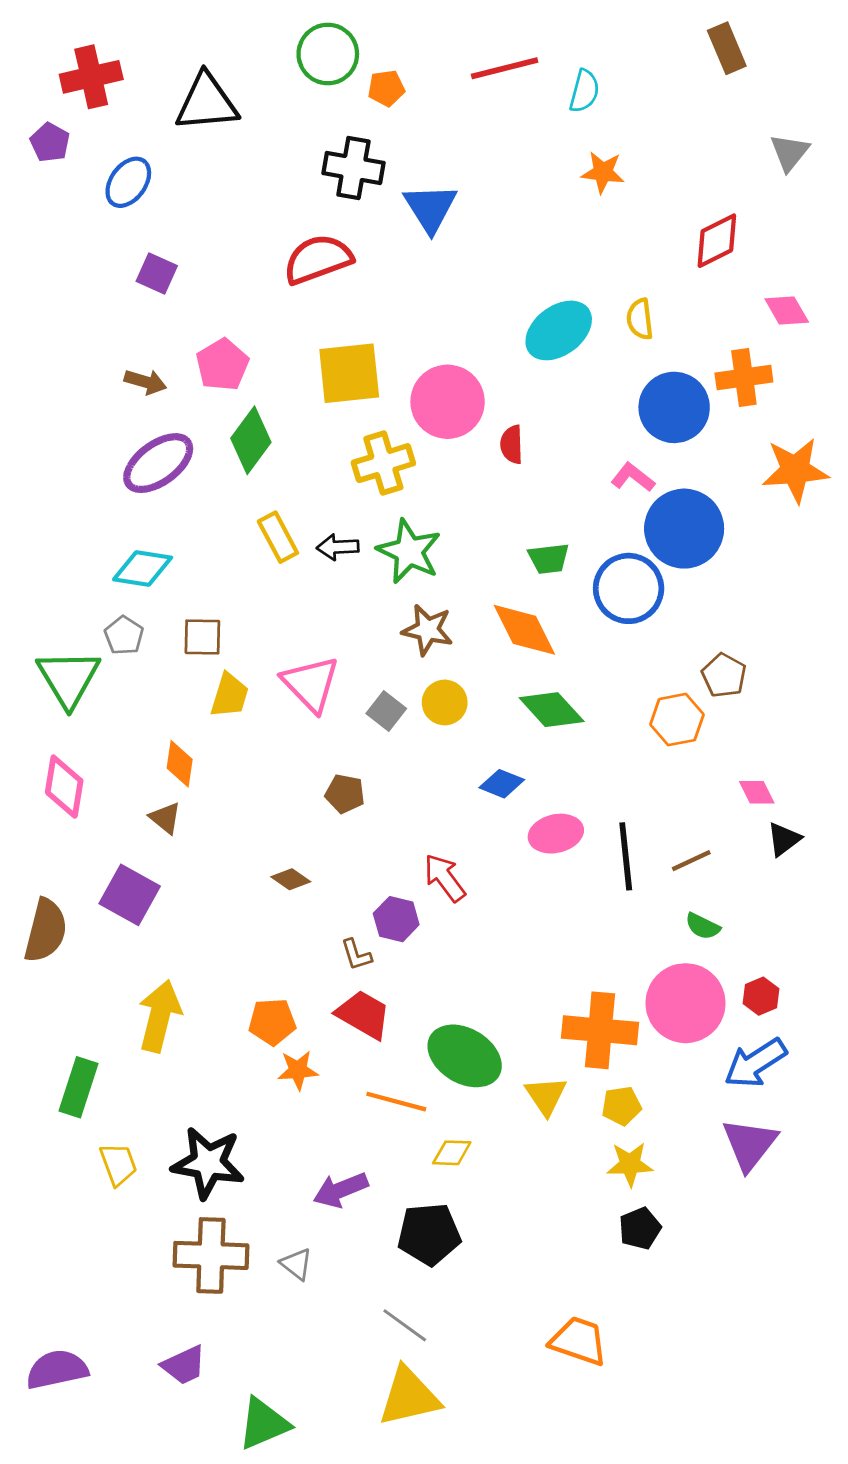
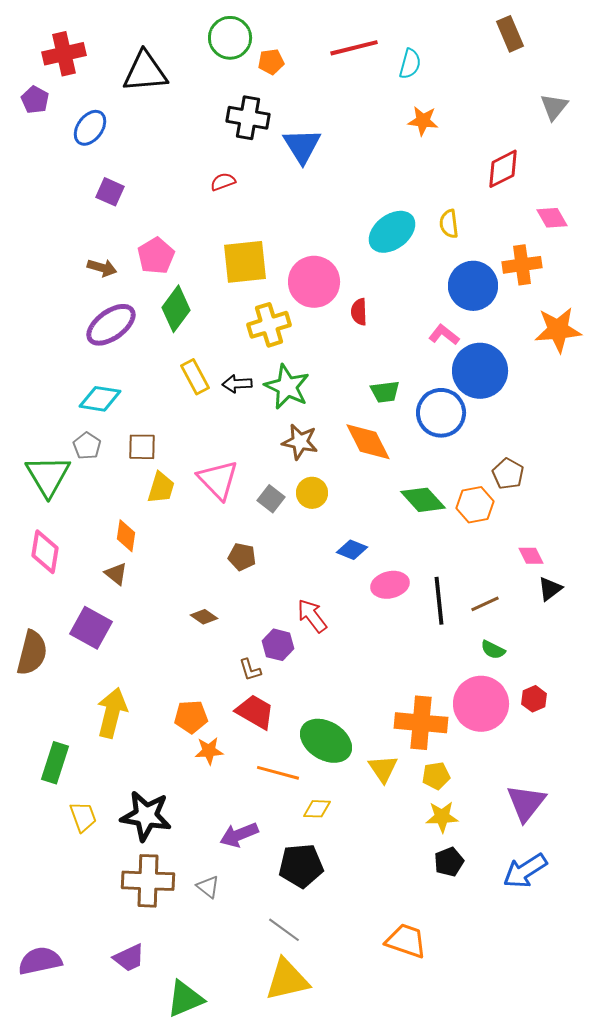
red semicircle: (318, 259) -> (223, 182), size x0.5
green diamond: (552, 710) -> (423, 500), moved
blue arrow: (755, 1063) -> (525, 871), moved

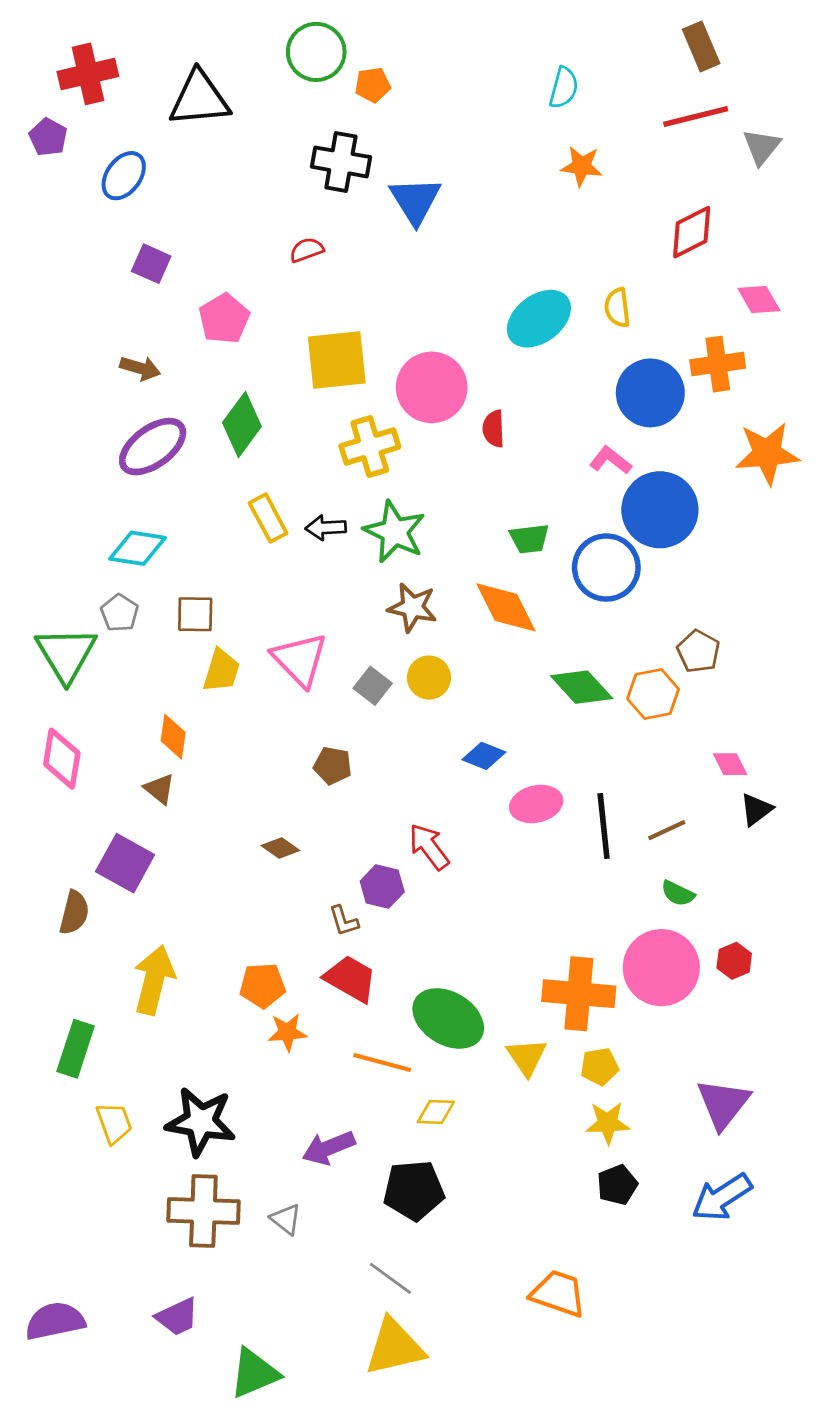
red line: (354, 48) -> (696, 117), moved
pink pentagon: (156, 256) -> (224, 319), moved
brown semicircle: (32, 653) -> (74, 913), moved, size x0.7

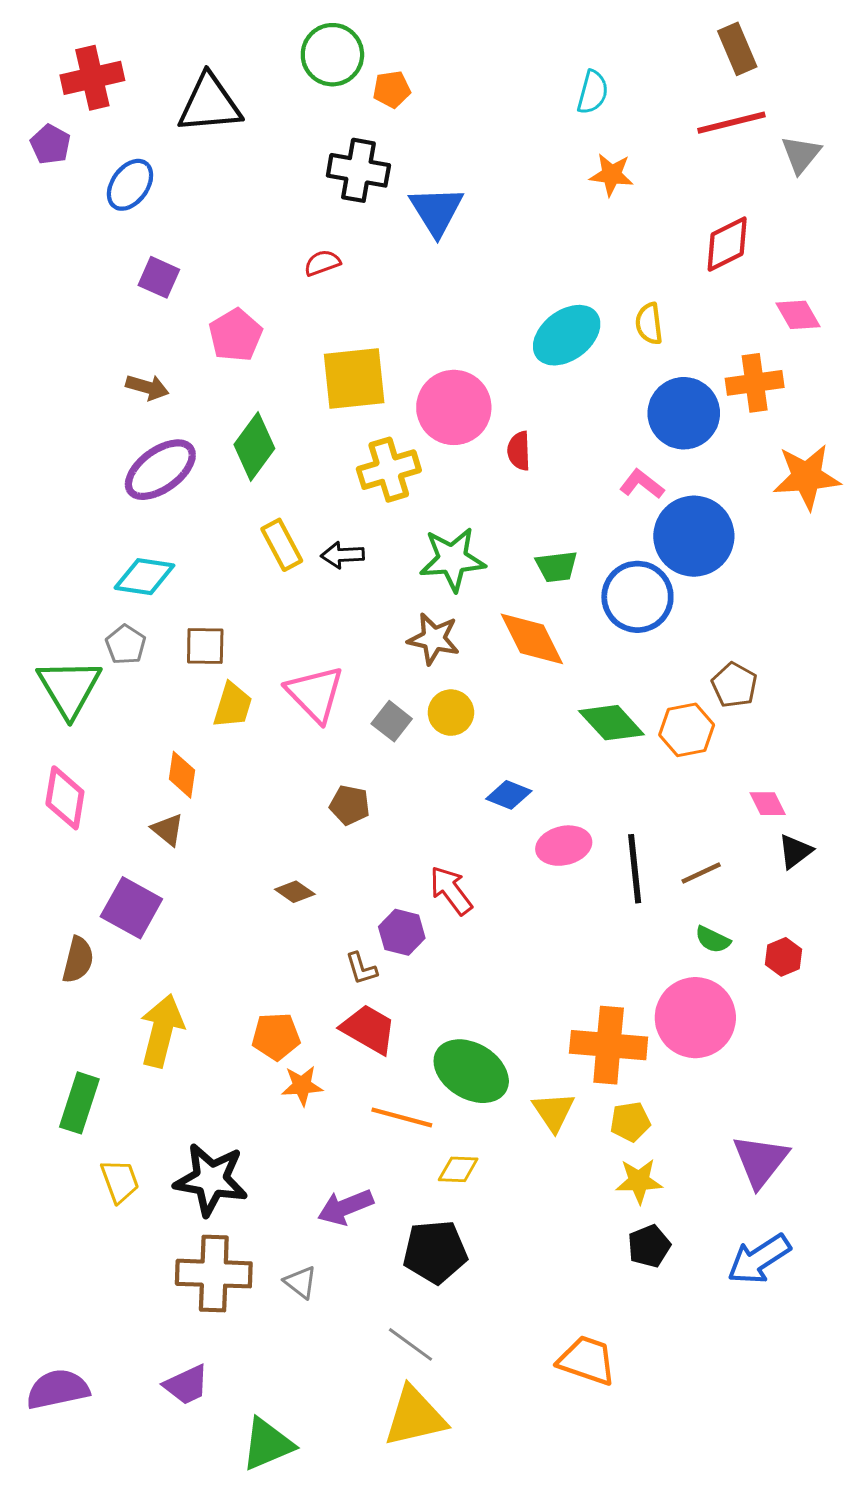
green star: (395, 532) -> (452, 559), moved, turned -30
red hexagon: (734, 961) -> (784, 957), moved

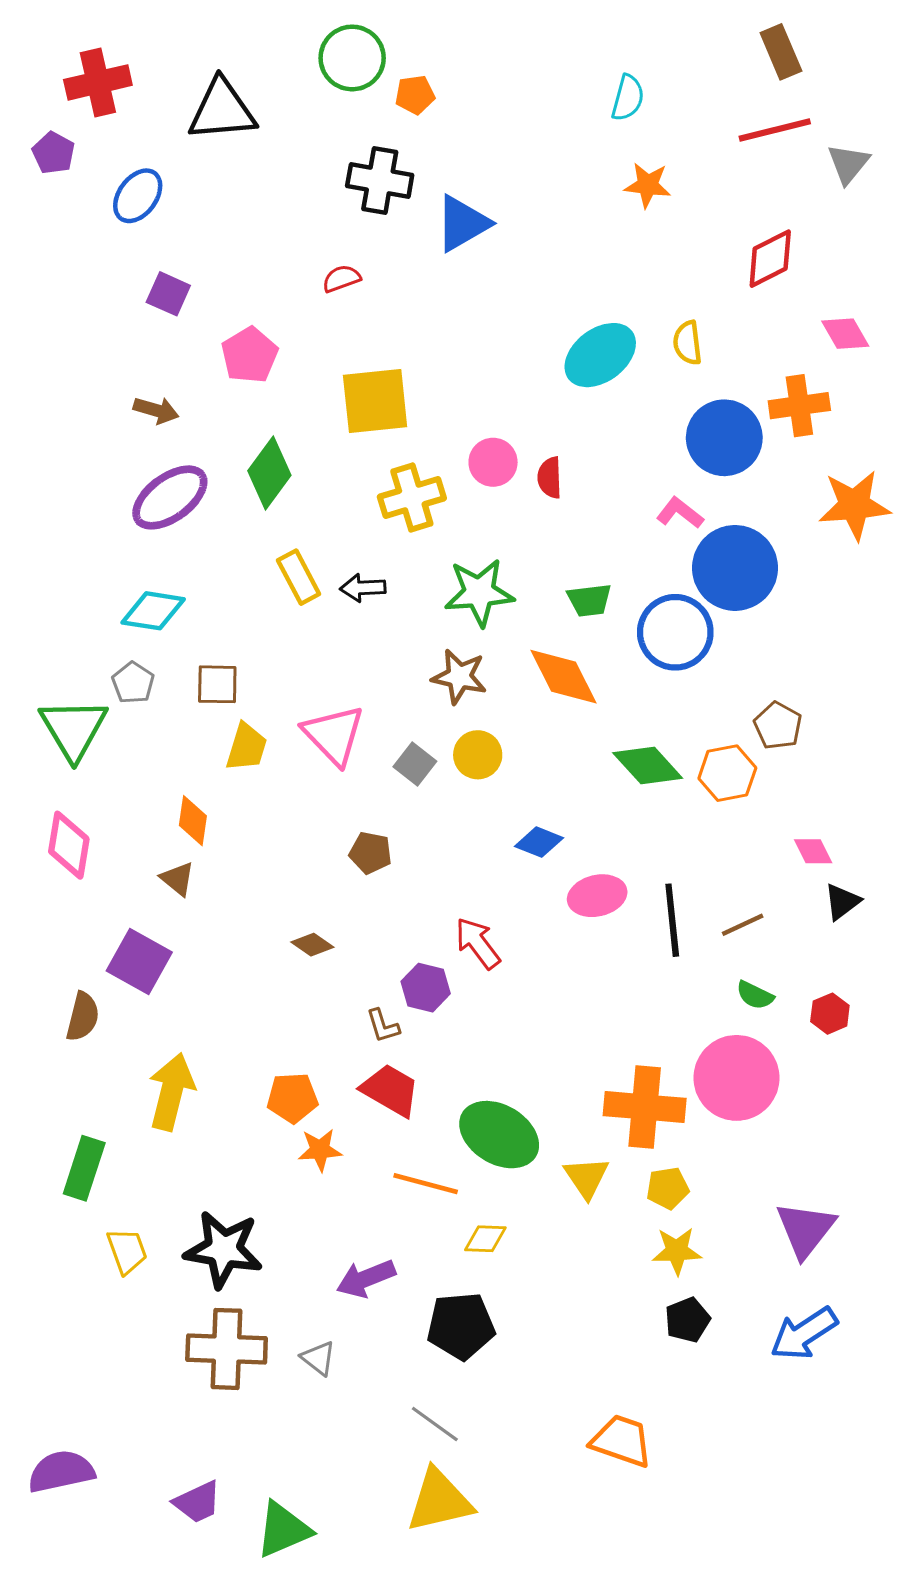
blue triangle: (437, 211) -> (462, 223), turned 32
pink circle: (454, 407) -> (493, 462), moved, size x0.6
purple trapezoid: (186, 1385) -> (197, 1502), moved

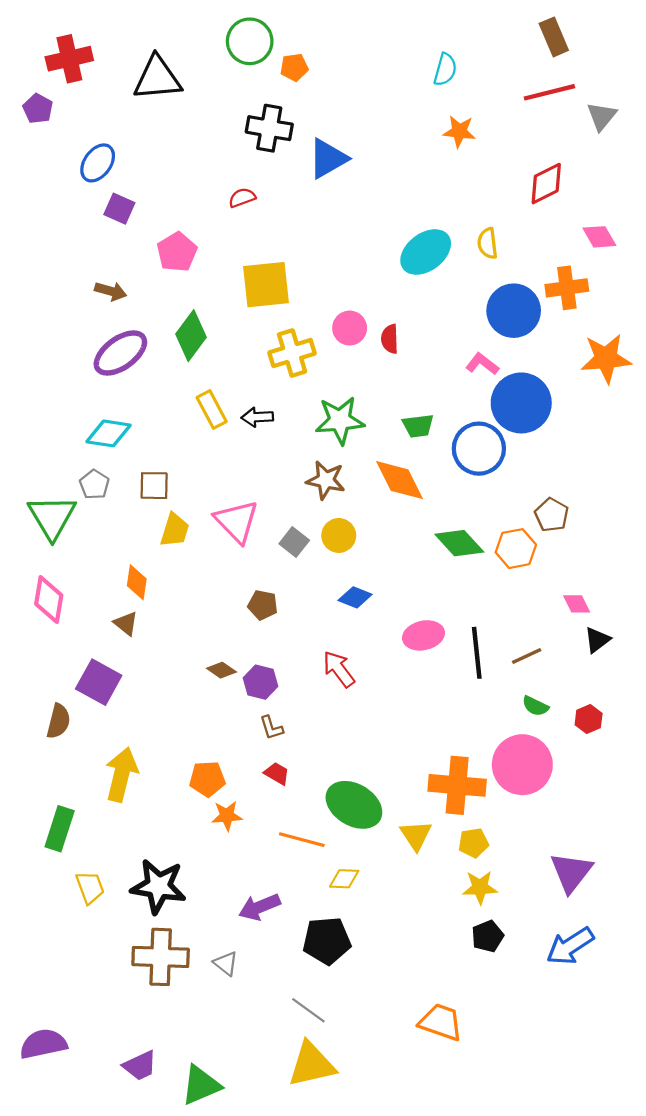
blue ellipse: (138, 196) -> (98, 163), moved
blue diamond: (539, 842) -> (355, 597), moved
purple hexagon: (426, 988) -> (261, 682), moved
red trapezoid: (390, 1090) -> (277, 773), size x0.6

